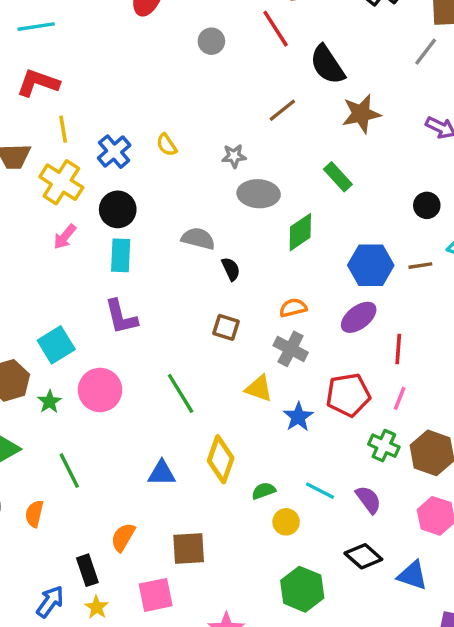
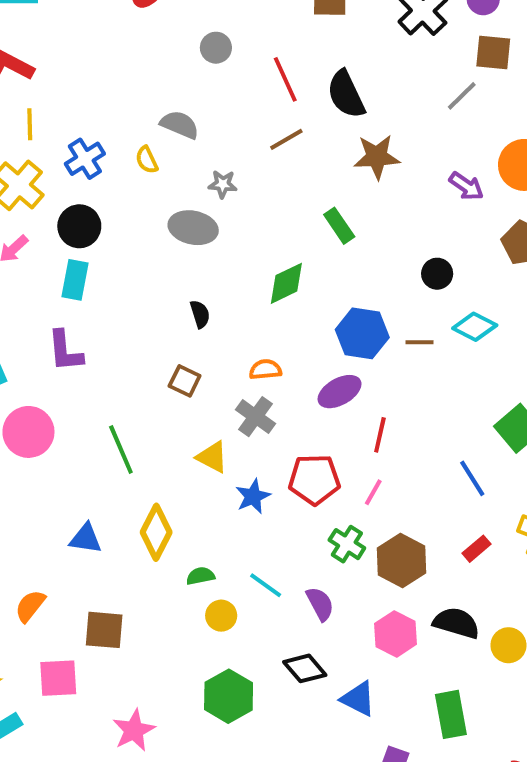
red line: (276, 29) -> (285, 79), moved
gray ellipse: (259, 194) -> (193, 228), moved
gray semicircle: (198, 239) -> (180, 125), moved

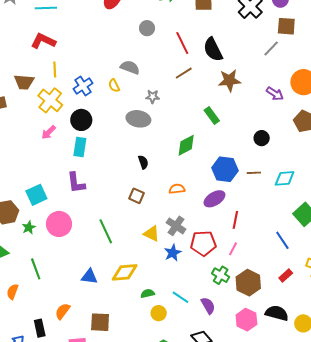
cyan diamond: (475, 327) -> (285, 178), moved, turned -30
gray cross: (256, 417) -> (176, 226), moved
yellow diamond: (156, 532) -> (125, 272), turned 60

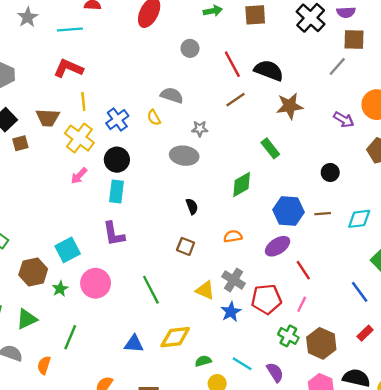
black semicircle: (213, 50) -> (269, 70), turned 140
red line: (235, 220) -> (303, 270), turned -42
green line: (36, 269) -> (70, 337), turned 45

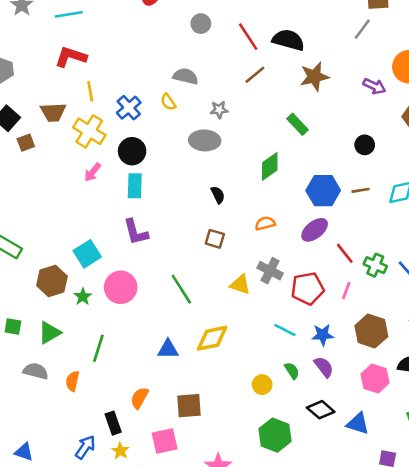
blue star: (231, 312) -> (323, 335), moved, turned 30
green cross: (288, 336) -> (375, 265), moved
green semicircle: (203, 361) -> (292, 371), moved, turned 77
cyan line: (242, 364) -> (285, 330), moved

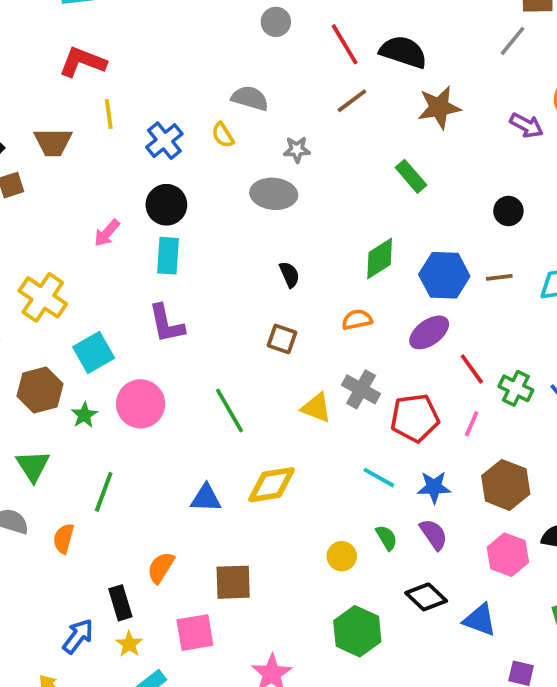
yellow cross: (89, 131) -> (43, 297), moved
green diamond: (270, 166) -> (380, 258), moved
green triangle: (49, 333) -> (33, 466), turned -35

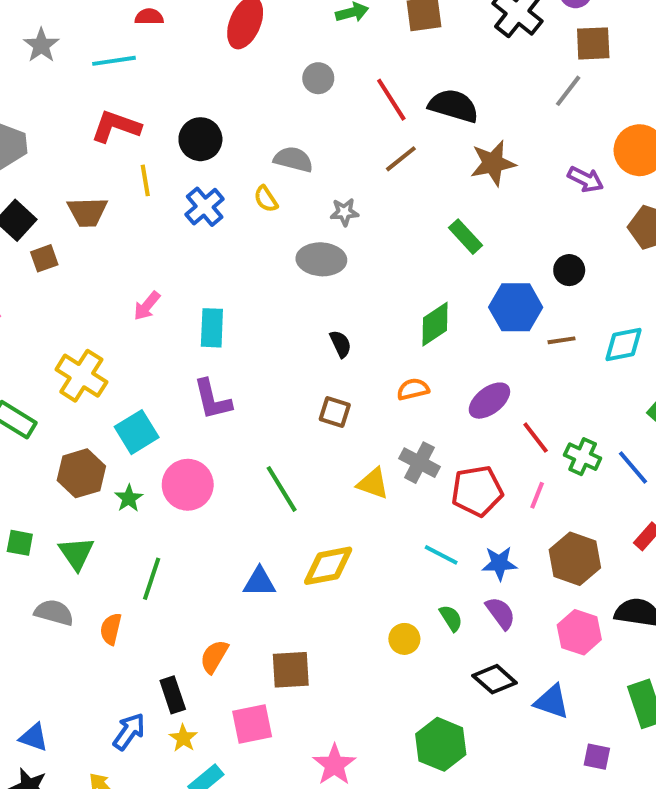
black circle: (166, 205) -> (200, 139), moved
blue hexagon: (444, 275) -> (516, 307), moved
green hexagon: (357, 631) -> (441, 744), moved

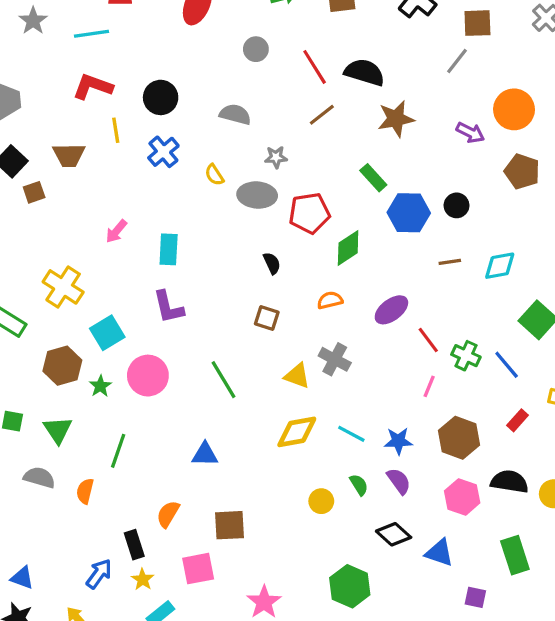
yellow semicircle: (266, 199) -> (214, 175), moved
blue hexagon: (516, 307) -> (409, 213), moved
red pentagon: (477, 491) -> (309, 213), moved
yellow diamond: (328, 566) -> (297, 432), moved

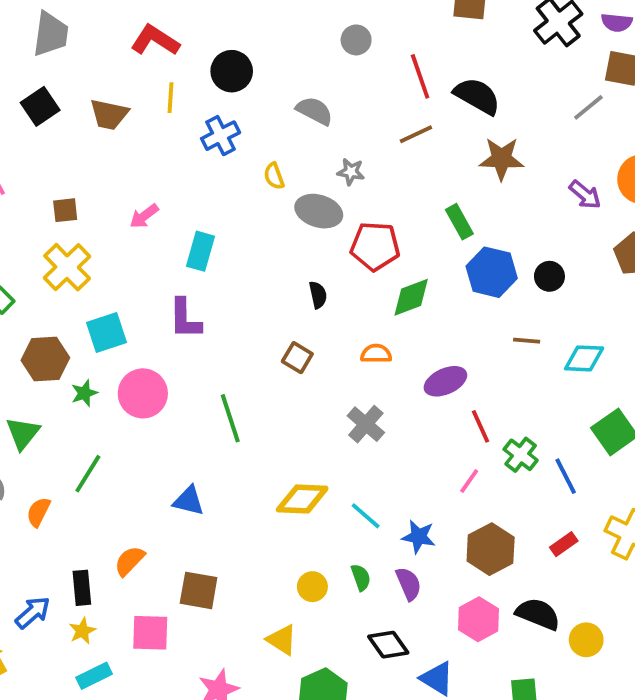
brown square: (34, 192) -> (65, 210), moved
yellow triangle: (297, 376) -> (282, 640), moved

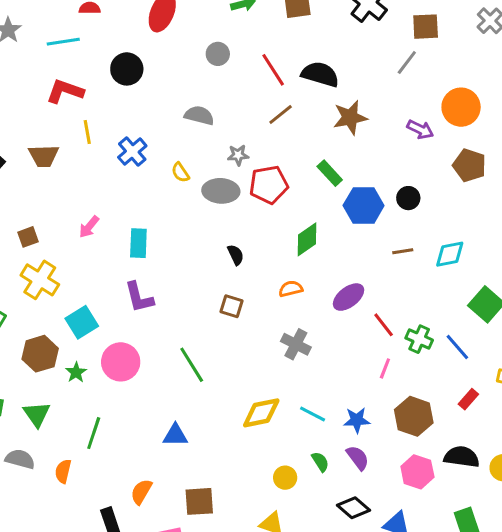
black circle: (232, 71) -> (127, 69), moved
red pentagon: (375, 246) -> (269, 185), moved

